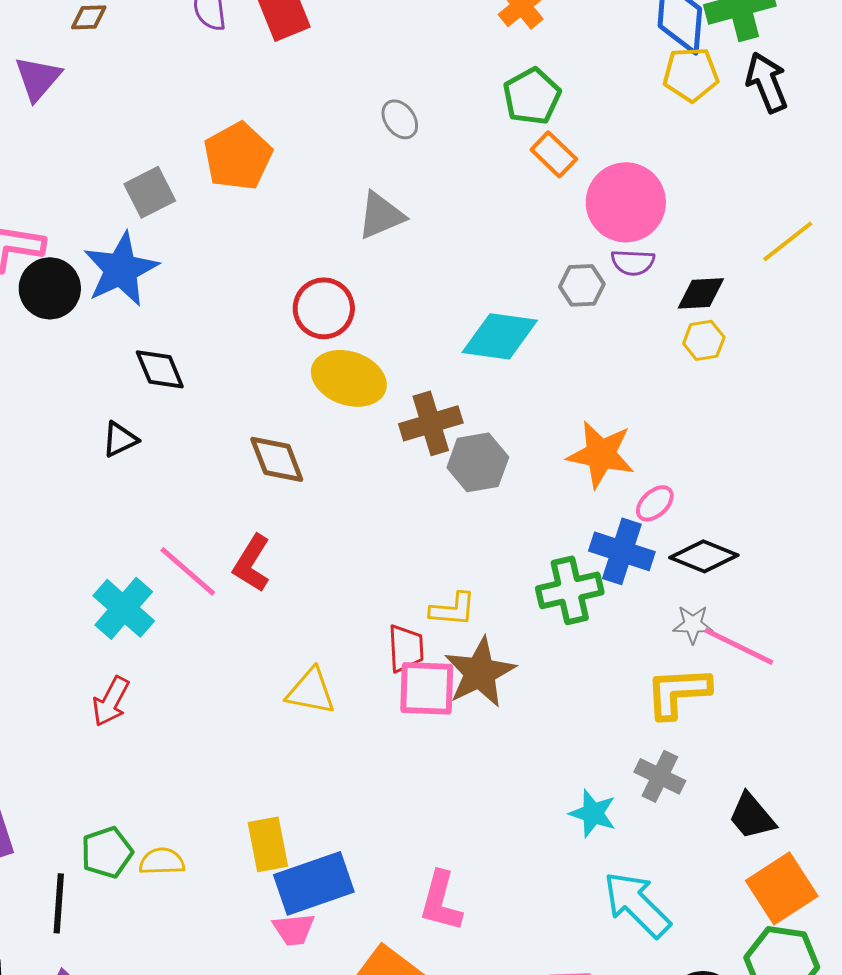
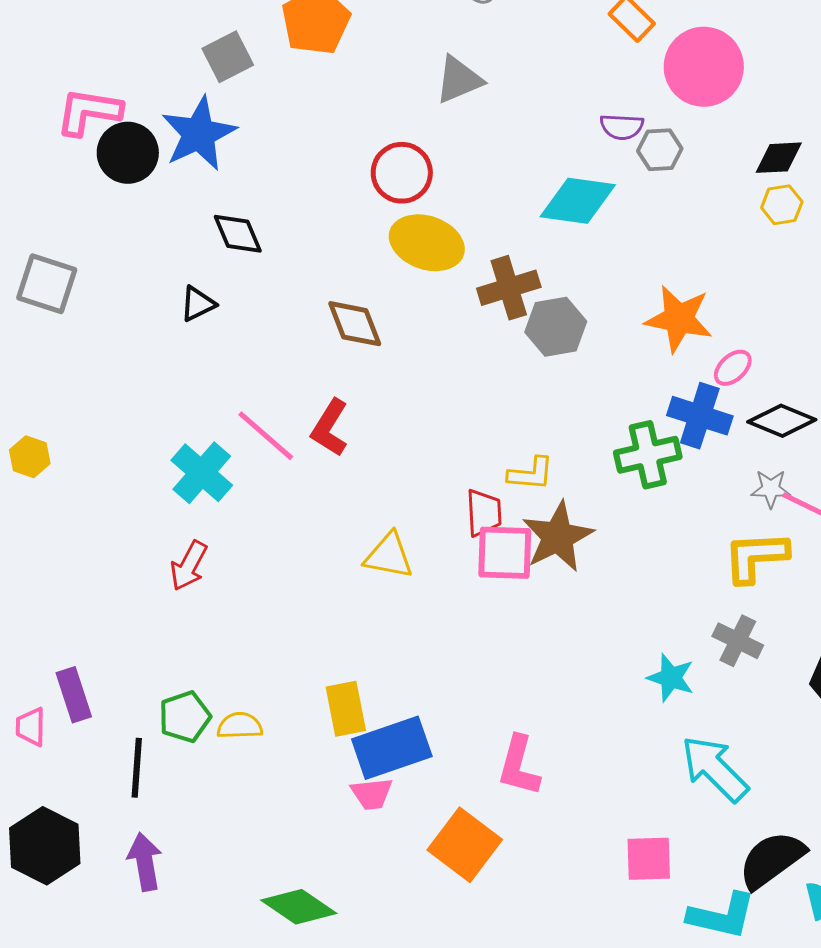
purple semicircle: (633, 262) -> (622, 127), moved

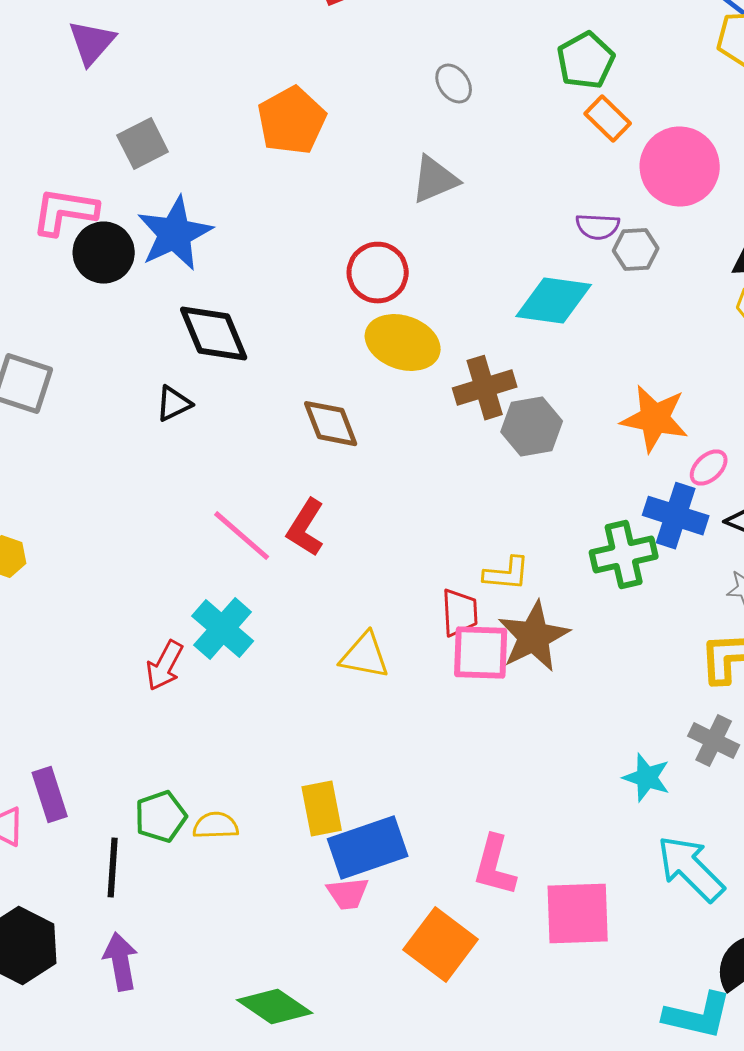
gray square: (228, 57) -> (143, 144), moved
black diamond: (238, 234) -> (214, 334), size x1.4
cyan cross: (202, 473) -> (223, 629), moved
pink square: (649, 859) -> (578, 914), moved, size x1.4

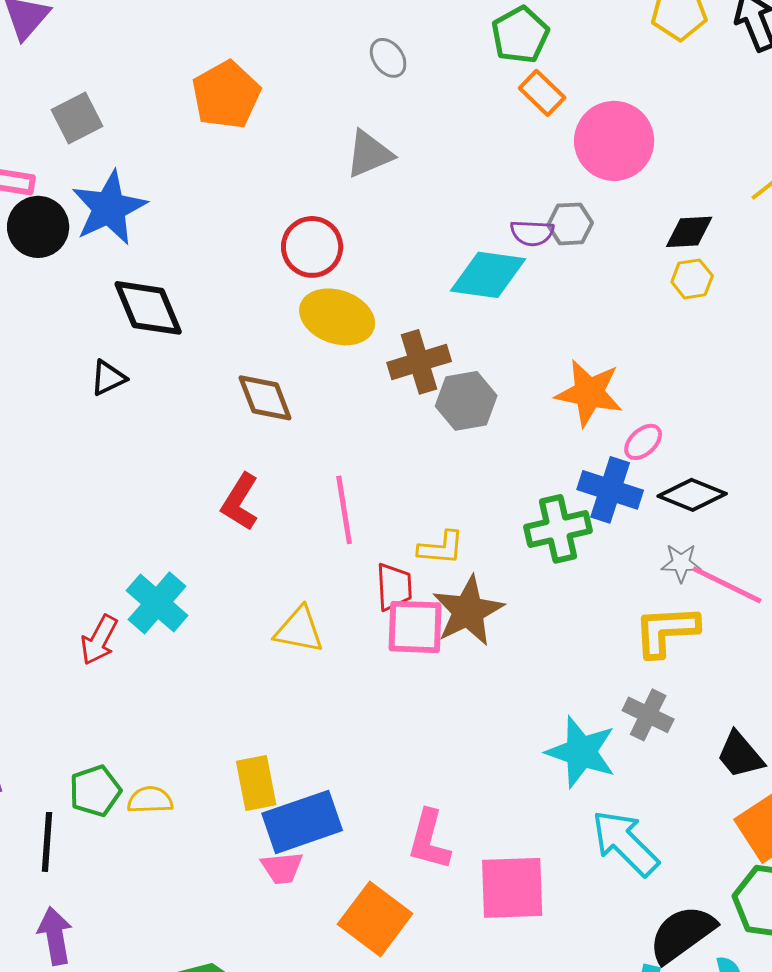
purple semicircle: (598, 227) -> (532, 233), moved
pink line: (242, 536) -> (344, 510), moved, turned 40
cyan star: (647, 778) -> (581, 752), size x1.5

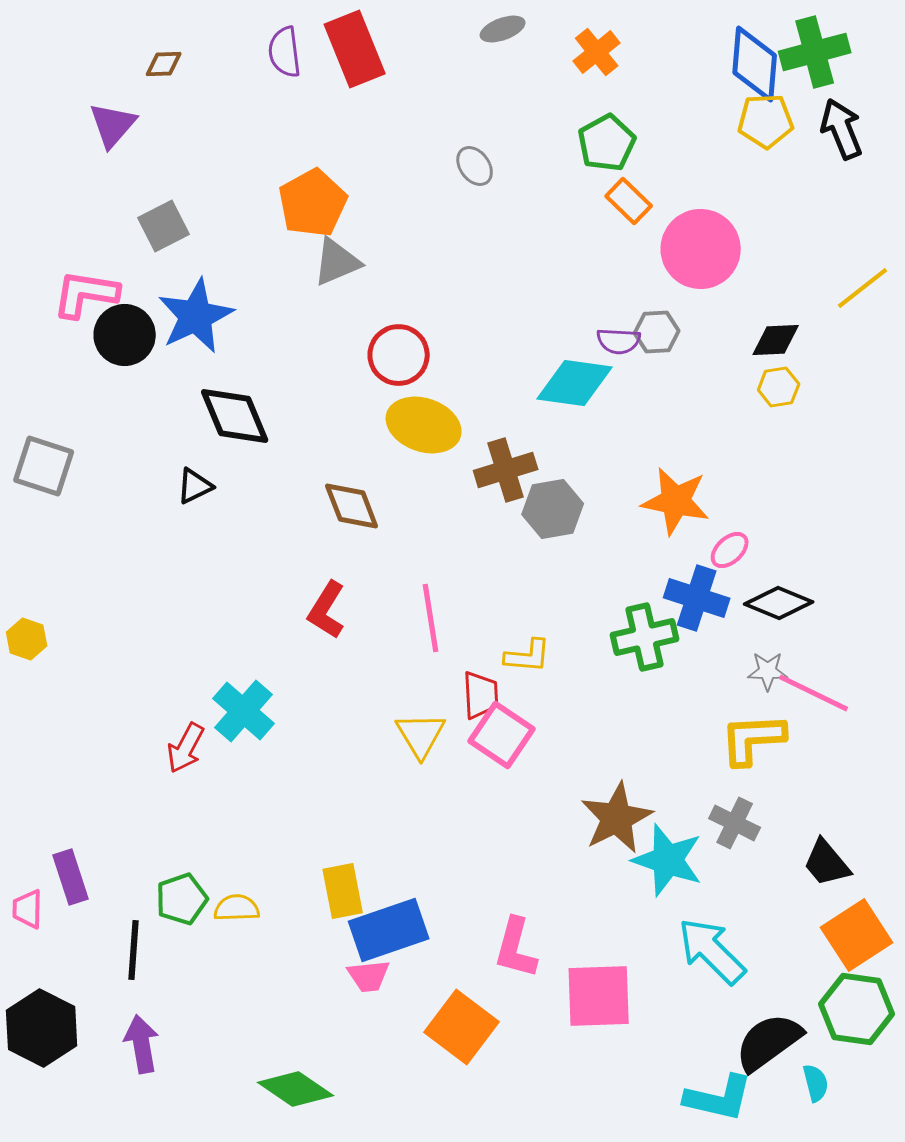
gray triangle: (369, 154) -> (337, 262), moved
brown star: (468, 611) -> (617, 818), moved
pink square: (415, 627) -> (502, 735), turned 32
yellow triangle: (299, 630) -> (421, 735), moved, turned 48

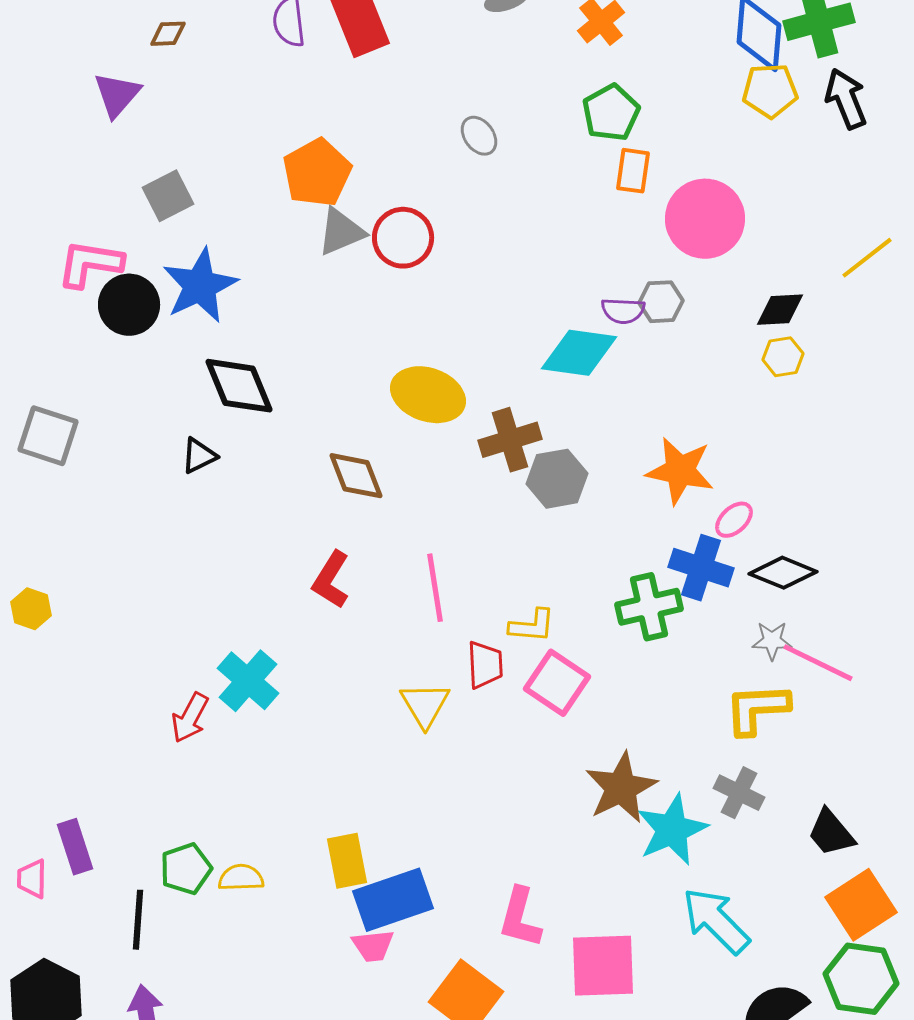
orange rectangle: (629, 201) -> (633, 171), turned 54
red circle: (399, 355) -> (403, 238), moved
pink square: (502, 735) -> (557, 683), moved
cyan star: (668, 860) -> (672, 830), turned 30

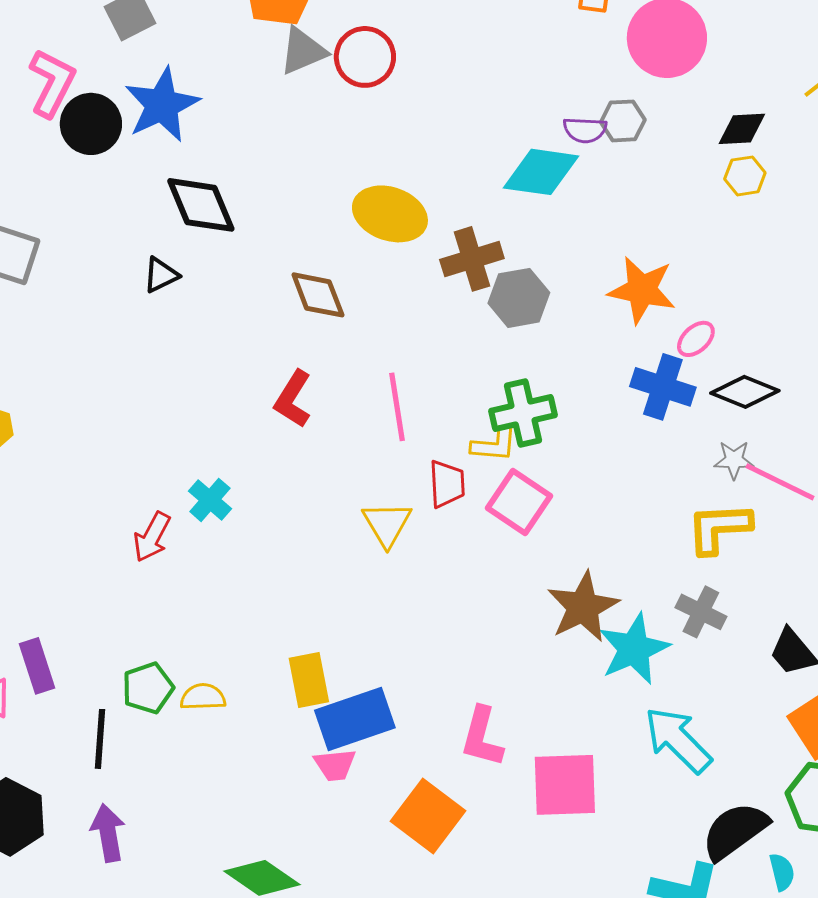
pink L-shape: (90, 264) -> (52, 83), turned 108
green cross: (649, 607) -> (523, 413), moved
cyan cross: (248, 681) -> (210, 500), size x0.7

